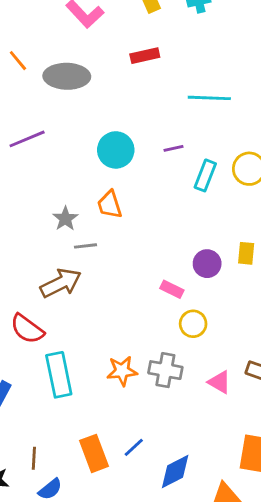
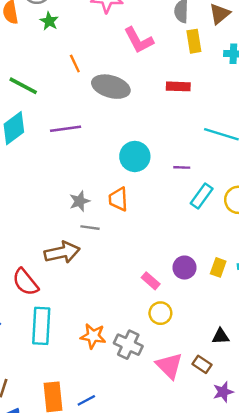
pink triangle: (219, 382) -> (169, 366), size x1.4

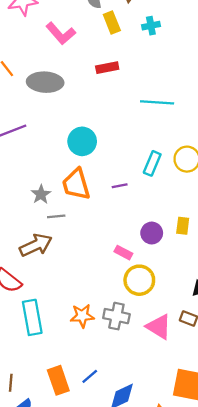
purple line: (182, 167) -> (120, 186), moved
orange trapezoid: (118, 199) -> (76, 184), size x1.4
yellow circle: (160, 313) -> (139, 280), size x1.4

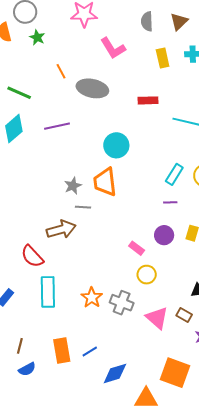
yellow rectangle: (112, 23) -> (163, 58), moved
red rectangle: (107, 68) -> (148, 100), moved
purple line: (120, 186) -> (170, 202), moved
yellow circle: (139, 280) -> (147, 275), size x0.7
orange star: (82, 316) -> (92, 298), turned 30

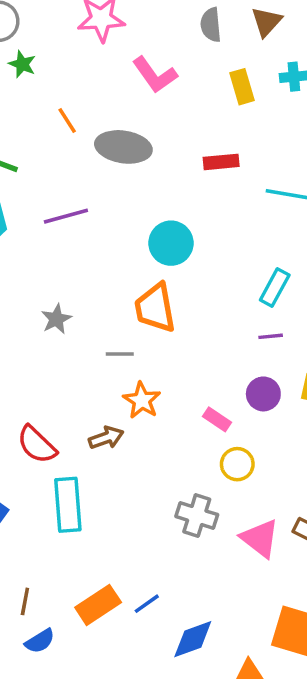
gray star: (73, 186) -> (56, 319), moved
brown arrow: (61, 229) -> (106, 438), moved, size x0.7
orange star: (92, 298) -> (142, 400), moved
orange rectangle: (62, 350) -> (98, 605), turned 70

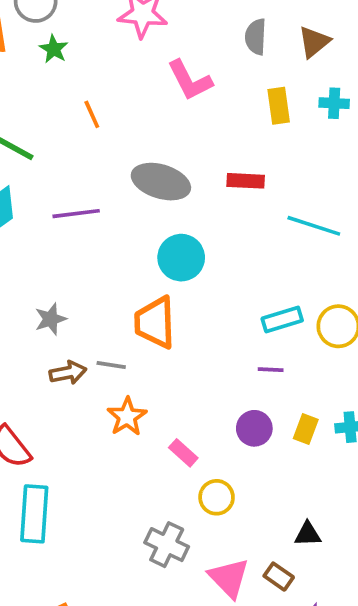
gray ellipse: (123, 147) -> (161, 182), moved
cyan rectangle: (275, 288) -> (282, 319), turned 36
pink rectangle: (217, 419) -> (183, 453), moved
brown arrow: (106, 438) -> (68, 373), moved

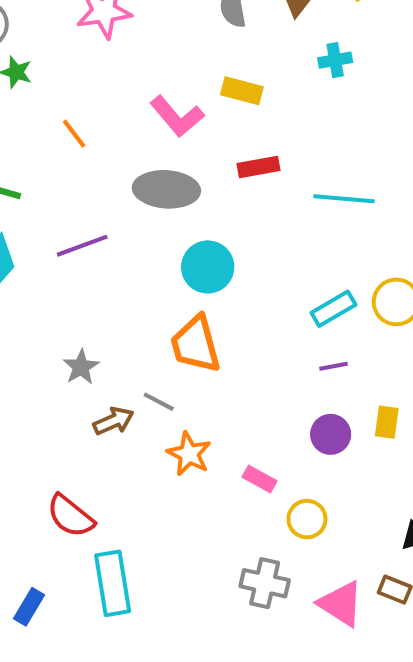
pink L-shape: (190, 80) -> (177, 116), moved
yellow rectangle: (279, 106) -> (242, 91), moved, turned -54
gray line: (111, 365) -> (159, 402), turned 32

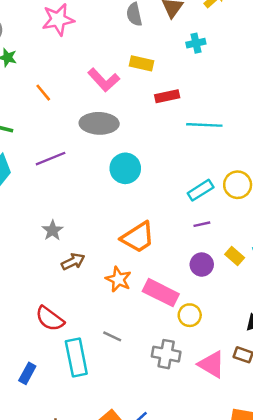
red rectangle: (258, 167) -> (167, 96), moved
orange trapezoid: (196, 344) -> (138, 237), moved, turned -105
gray line: (159, 402) -> (112, 336), moved
yellow rectangle: (387, 422) -> (235, 256), turned -54
pink rectangle: (259, 479) -> (161, 293), size x1.8

